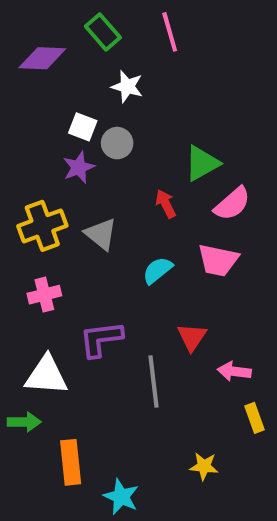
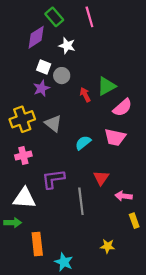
purple diamond: (42, 58) -> (36, 37), moved, turned -35
red arrow: (166, 204) -> (85, 95), moved

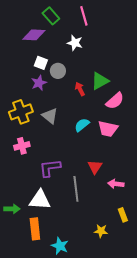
purple diamond: (36, 37) -> (34, 35), turned 35
white star: (67, 46) -> (75, 43), moved
cyan semicircle: (83, 143) -> (82, 125), moved
white triangle: (24, 198) -> (40, 200), moved
yellow rectangle: (134, 221) -> (123, 215), moved

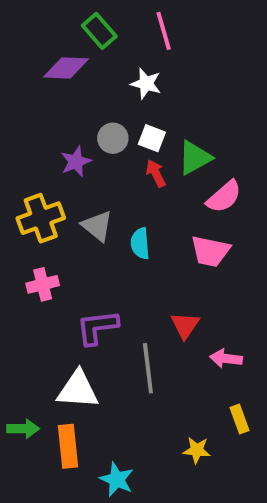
white square: (41, 63) -> (152, 138), moved
cyan semicircle: (82, 125) -> (140, 243), moved, turned -56
green arrow: (12, 209) -> (23, 429), moved

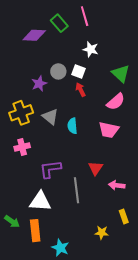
green rectangle: (99, 31) -> (59, 23), moved
white star: (146, 84) -> (91, 49), moved
green triangle: (195, 158) -> (121, 73), moved, turned -48
green arrow: (23, 429) -> (12, 221), turned 35

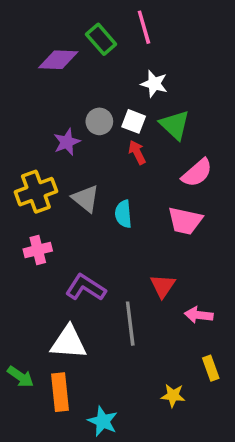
green triangle: (121, 73) -> (175, 125), moved
purple L-shape: (50, 169) -> (86, 288), turned 40

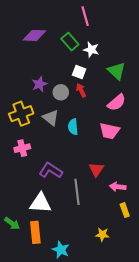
green rectangle: (101, 39) -> (70, 42), moved
gray circle: (99, 121) -> (61, 92), moved
green triangle: (175, 125) -> (117, 71), moved
yellow rectangle: (211, 368) -> (125, 210), moved

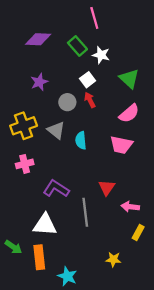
white square: (79, 72) -> (88, 80), turned 32
purple star: (39, 84) -> (39, 82), moved
yellow rectangle: (125, 210) -> (138, 232), turned 48

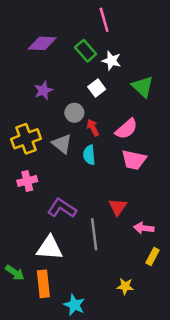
red arrow: (90, 100) -> (93, 128), moved
pink semicircle: (129, 113) -> (126, 129), moved

